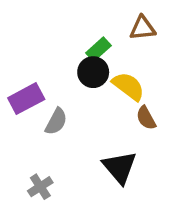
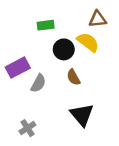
green rectangle: (98, 49) -> (46, 25), moved, turned 35
yellow semicircle: (128, 86) -> (88, 42), moved
brown semicircle: (146, 118) -> (73, 77), moved

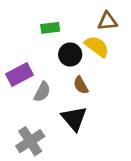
black triangle: (82, 115) -> (74, 118), moved
gray cross: (27, 128) -> (30, 141), size x1.5

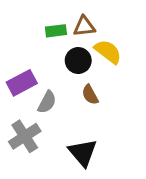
brown triangle: (107, 21) -> (84, 26), moved
black triangle: (74, 118) -> (83, 153), moved
gray cross: (30, 141) -> (25, 136), moved

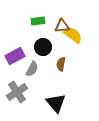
brown triangle: (84, 26) -> (62, 26), moved
black circle: (78, 61) -> (43, 47), moved
brown semicircle: (90, 95) -> (61, 64), turned 40

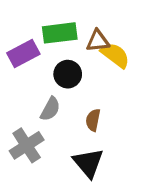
green rectangle: (38, 21) -> (60, 33), size x1.5
purple rectangle: (15, 56) -> (23, 54), moved
brown semicircle: (61, 64) -> (93, 120), moved

